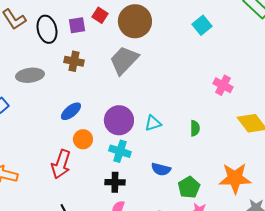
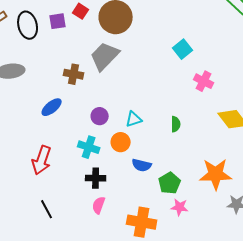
cyan square: (202, 25) -> (183, 49), moved
brown cross: (74, 61) -> (74, 74), moved
purple circle: (119, 120) -> (100, 116), size x0.6
orange circle: (83, 139) -> (121, 142), moved
cyan cross: (120, 151) -> (89, 147), moved

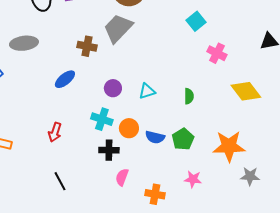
orange circle: (121, 142) -> (129, 128), moved
red arrow: (42, 160) -> (55, 132), size x0.7
green pentagon: (170, 183) -> (183, 139), moved
pink semicircle: (99, 205) -> (122, 177), moved
orange cross: (142, 222) -> (155, 194), size x0.7

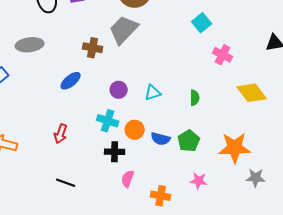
black line: (60, 181) -> (66, 183), turned -42

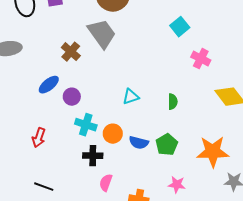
gray trapezoid: (124, 30) -> (102, 34), turned 100
brown cross: (93, 48) -> (71, 52), turned 30
purple circle: (119, 90) -> (72, 97), moved

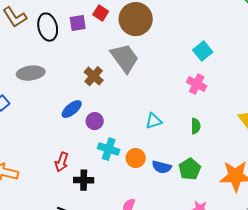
pink cross: (201, 59) -> (197, 84), moved
black cross: (93, 156) -> (84, 180), moved

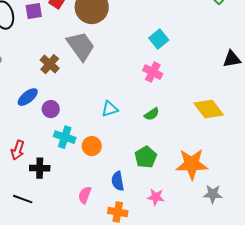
green semicircle: (196, 126) -> (152, 114), turned 56
blue semicircle: (162, 167) -> (118, 181), moved, turned 66

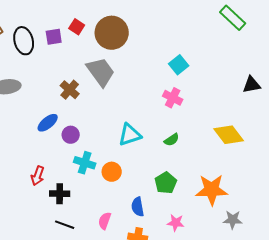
cyan triangle: (110, 109) -> (130, 135), size x1.4
black line: (23, 199) -> (65, 225), moved

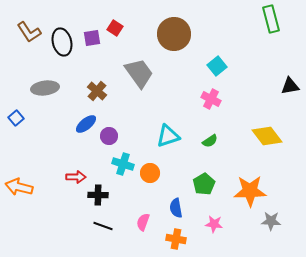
green rectangle: (233, 18) -> (271, 19), turned 32
brown circle: (112, 33) -> (174, 34), moved
brown cross: (70, 90) -> (97, 91), moved
red arrow: (38, 176) -> (76, 177), turned -108

